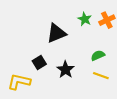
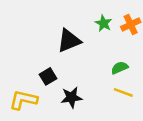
black star: (65, 70) -> (71, 97), moved, turned 30

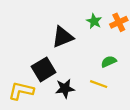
black square: (48, 76) -> (44, 69), size x1.5
yellow line: (123, 92) -> (99, 84), moved

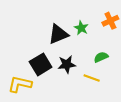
green star: (94, 21) -> (81, 28), moved
black star: (65, 89) -> (67, 64), moved

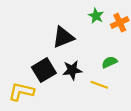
green star: (81, 28) -> (96, 16), moved

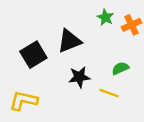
black square: (44, 70) -> (33, 55), moved

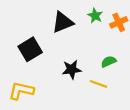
black triangle: (69, 41) -> (63, 22), moved

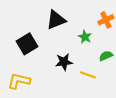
green star: (95, 16) -> (85, 37), moved
green semicircle: (109, 62) -> (106, 56), moved

